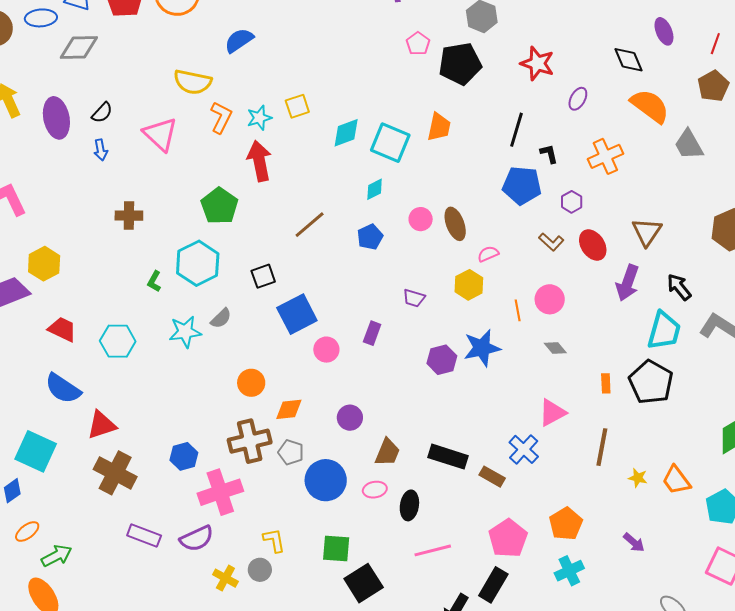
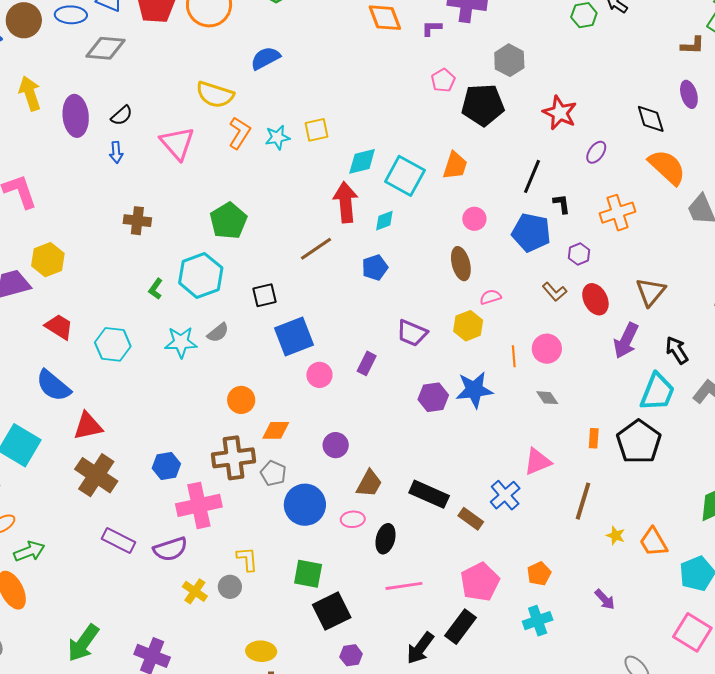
red arrow: (259, 161) -> (346, 202), moved
pink circle: (421, 219) -> (474, 219), moved
purple trapezoid: (414, 298) -> (412, 333), size x1.4
orange pentagon: (566, 524) -> (539, 574), size x0.7

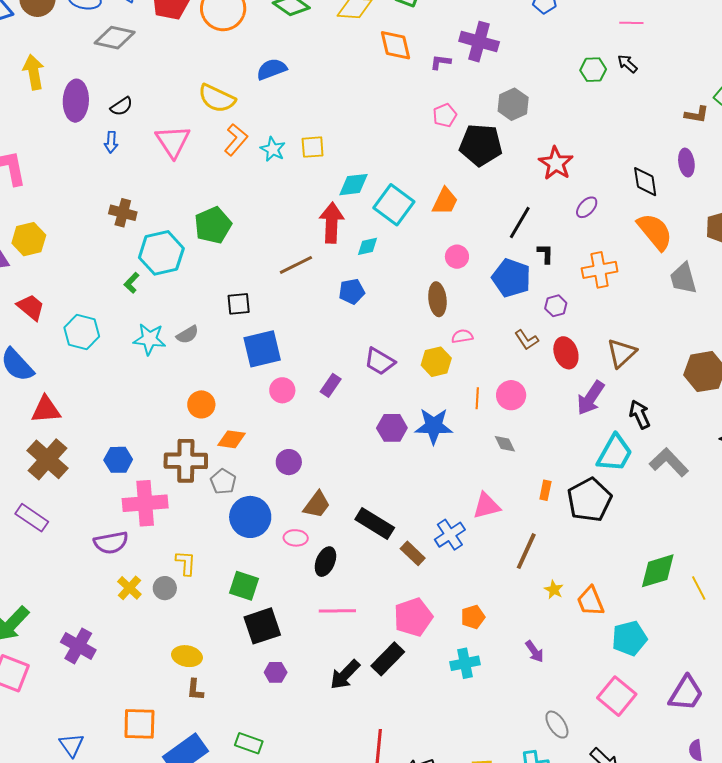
cyan star: (277, 137) -> (273, 149), turned 30
cyan hexagon: (201, 275) -> (161, 253), moved
purple rectangle: (118, 540) -> (32, 518), moved

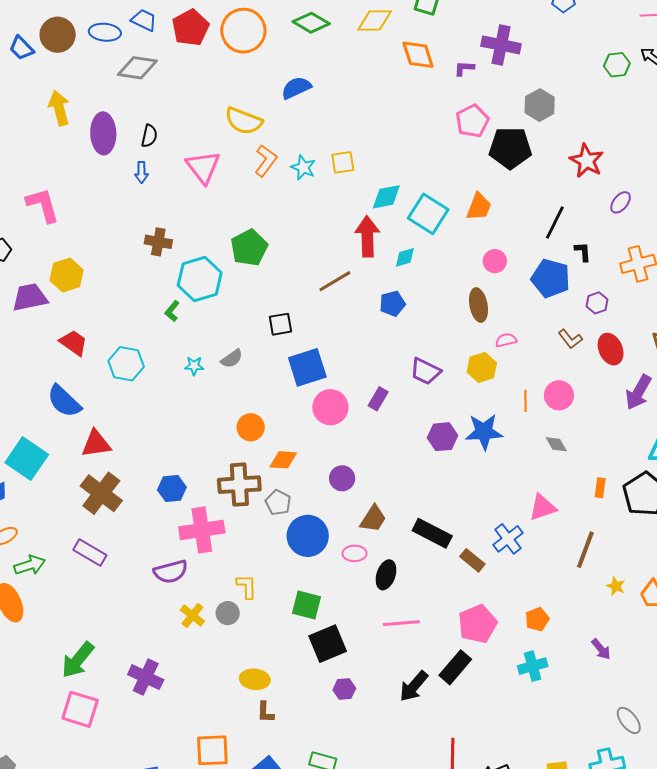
black semicircle: (122, 106) -> (149, 136), turned -40
pink pentagon: (445, 115) -> (472, 121), size x1.4
cyan star: (149, 339) -> (194, 366), size x0.6
pink circle: (282, 390) -> (330, 407), size x1.4

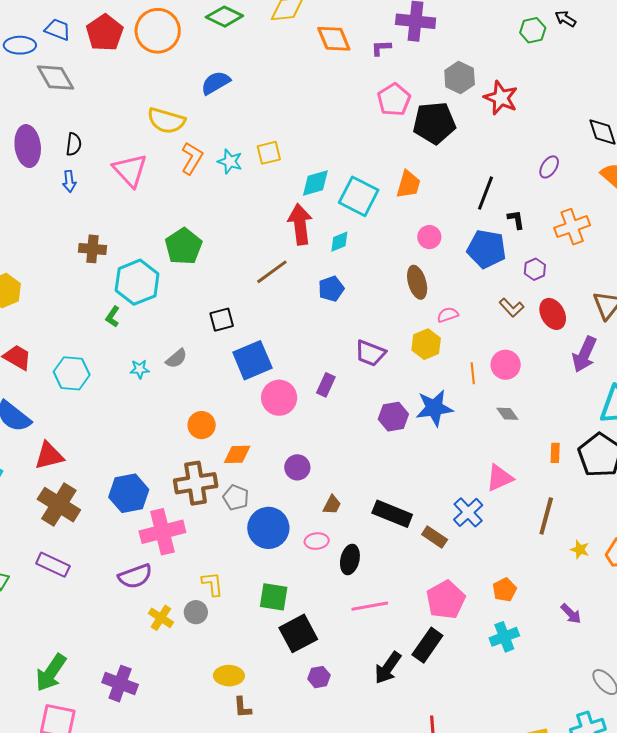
gray diamond: (137, 68) -> (55, 78), turned 57
red star: (587, 161) -> (501, 98), moved
blue hexagon: (172, 489) -> (129, 493), size x1.4
brown trapezoid: (373, 519) -> (332, 505), size x0.7

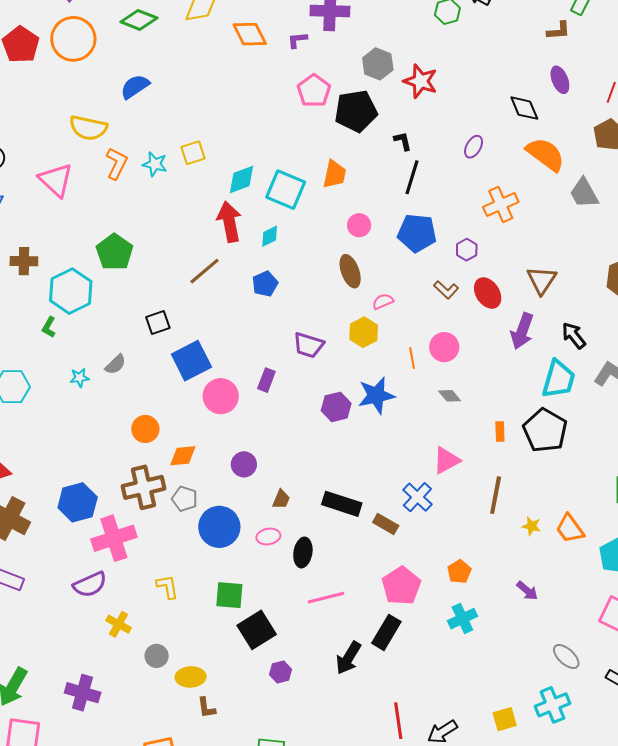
black L-shape: (516, 220) -> (403, 141), moved
gray circle: (196, 612) -> (157, 656), moved

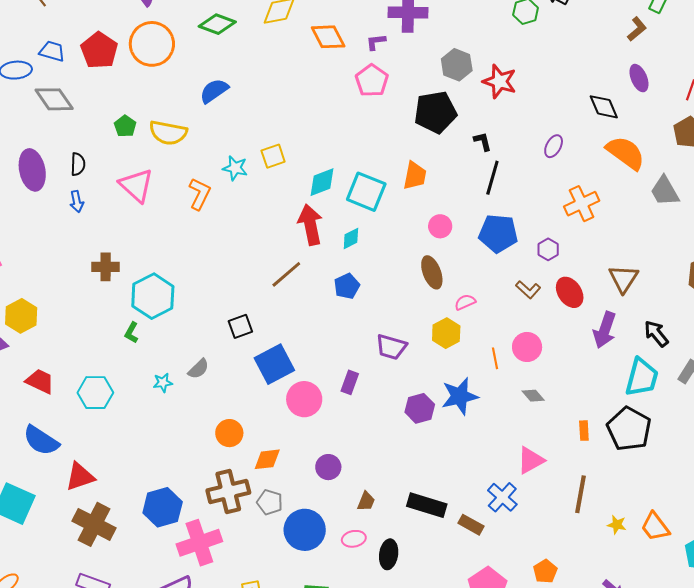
brown L-shape: (559, 31) -> (637, 29), turned -35
pink pentagon: (314, 91) -> (372, 81), moved
orange L-shape: (117, 164) -> (200, 194), moved
green pentagon: (114, 252) -> (125, 126), moved, size x0.6

